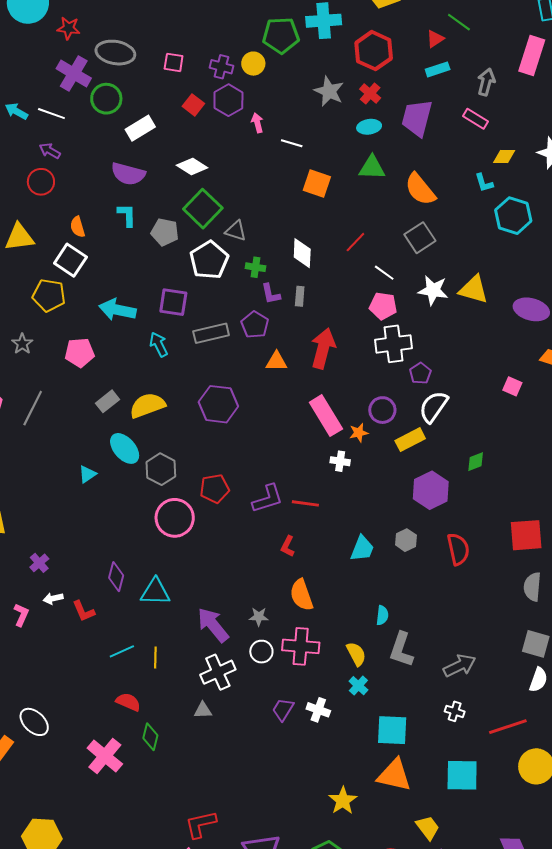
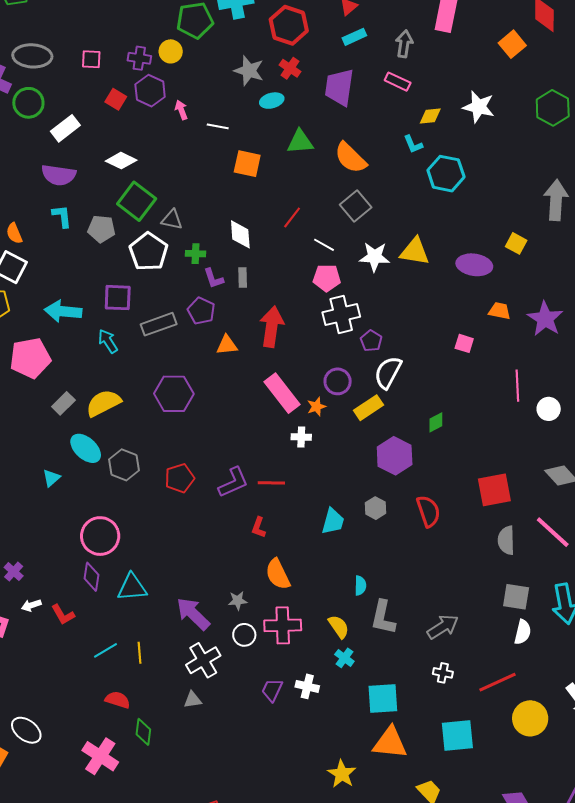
cyan ellipse: (369, 127) -> (272, 101), moved
pink pentagon: (80, 353) -> (30, 358), size x1.4
pink circle: (175, 518) -> (100, 536), moved

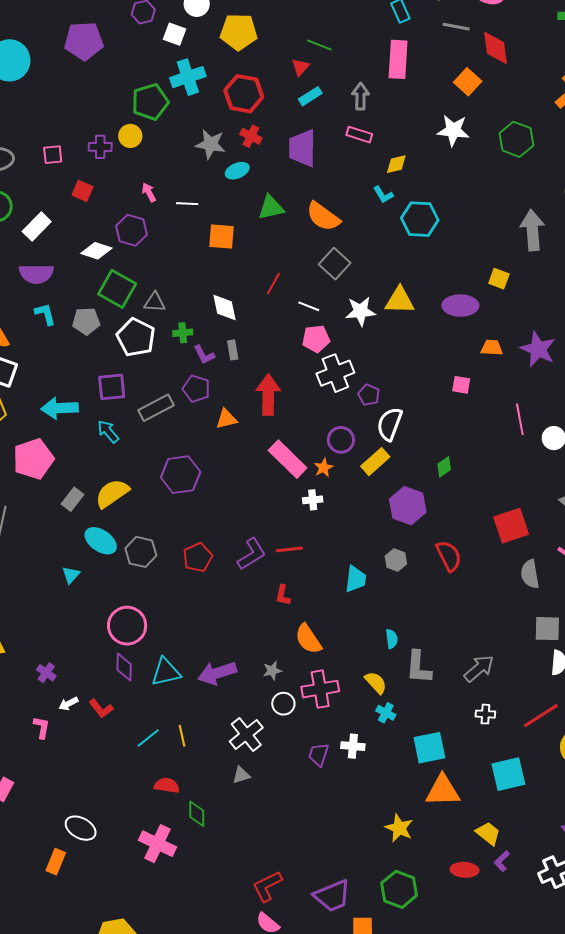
purple hexagon: (150, 91) -> (131, 230), moved
white star: (479, 107) -> (453, 130), moved
purple arrow: (193, 614) -> (217, 673), moved, turned -54

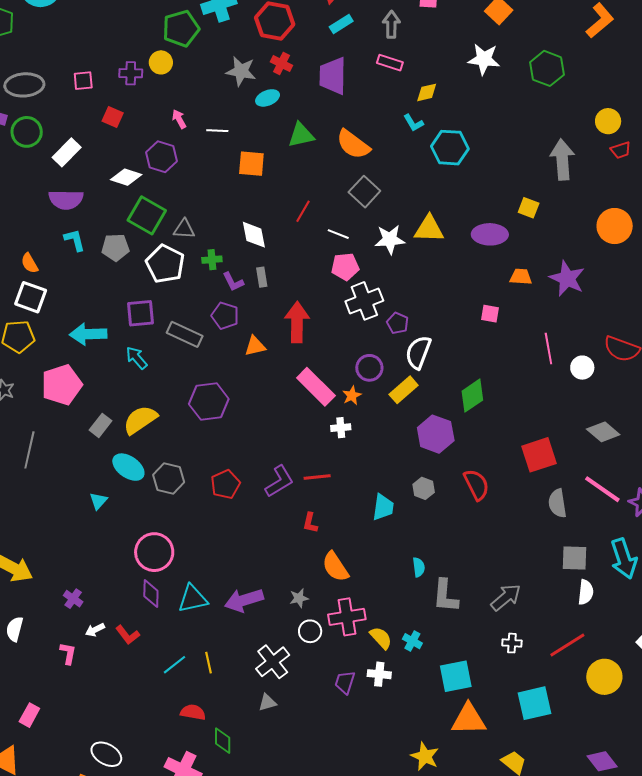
gray rectangle: (156, 408) -> (185, 334), turned 52
green diamond: (444, 467) -> (472, 396), size x1.6
yellow semicircle: (376, 683) -> (381, 638), moved

